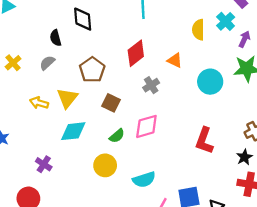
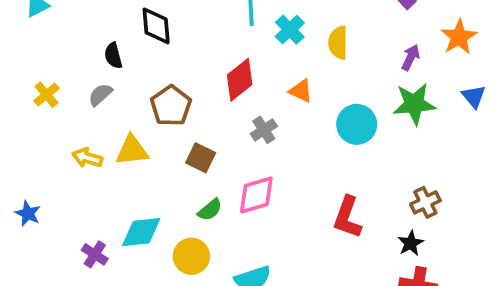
cyan cross: (226, 21) -> (290, 30), moved
yellow triangle: (67, 98) -> (132, 150), turned 45
cyan diamond: (73, 131) -> (141, 232), moved

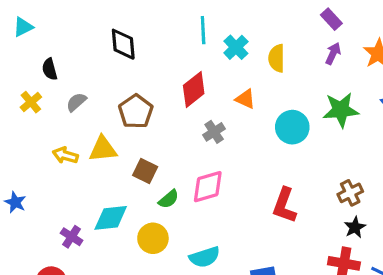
black semicircle: (113, 56) -> (50, 69), moved
purple arrow: (411, 57) -> (333, 54), moved
brown square: (201, 158) -> (145, 171), moved
black star: (411, 243) -> (355, 227), moved

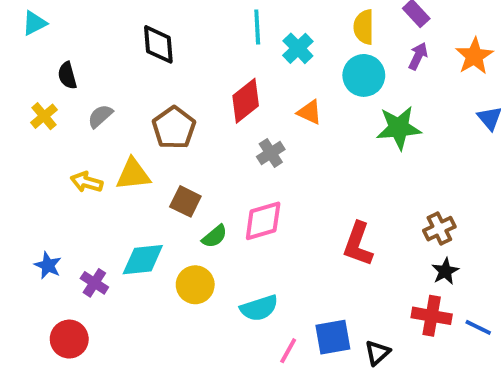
yellow semicircle: (277, 58) -> (364, 27), moved
green star: (341, 110) -> (399, 128), moved
cyan circle: (292, 127) -> (364, 75), moved
blue star: (15, 202) -> (48, 265), moved

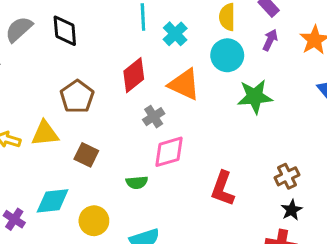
orange triangle: (310, 112) -> (184, 84), size x1.6
gray semicircle: (100, 116) -> (19, 29), moved, size x1.4
pink diamond: (263, 221) -> (169, 152), moved
green semicircle: (215, 236) -> (137, 182), moved, turned 35

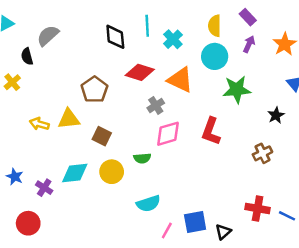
black diamond: (65, 31) -> (115, 37), moved
red diamond: (134, 75) -> (140, 72), turned 56
red L-shape: (223, 189) -> (211, 131), moved
black star: (292, 210) -> (276, 115), moved
yellow circle: (94, 221) -> (112, 172), moved

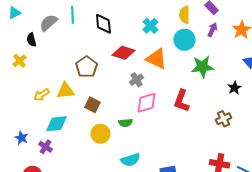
cyan line: (147, 26) -> (72, 15), moved
yellow arrow: (39, 124) -> (41, 95), turned -49
cyan diamond: (75, 173) -> (56, 124), moved

